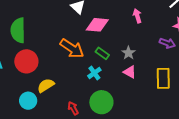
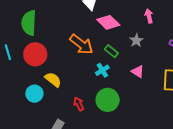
pink diamond: (97, 25) -> (108, 22), turned 35
gray star: (128, 53) -> (136, 40), moved
yellow semicircle: (46, 85) -> (53, 80), turned 66

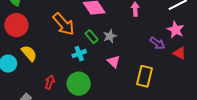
gray star: (136, 40) -> (110, 36), moved
red arrow: (79, 104) -> (50, 82), turned 32

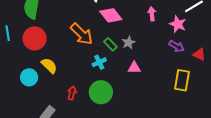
pink star: (176, 30) -> (178, 24), moved
pink triangle: (114, 62) -> (134, 68), turned -40
yellow rectangle: (144, 76) -> (182, 80), moved

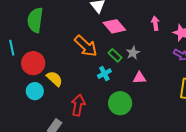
red circle: (35, 38) -> (33, 63), moved
green circle: (101, 92) -> (120, 103), moved
red arrow: (72, 93) -> (78, 105), size x1.5

